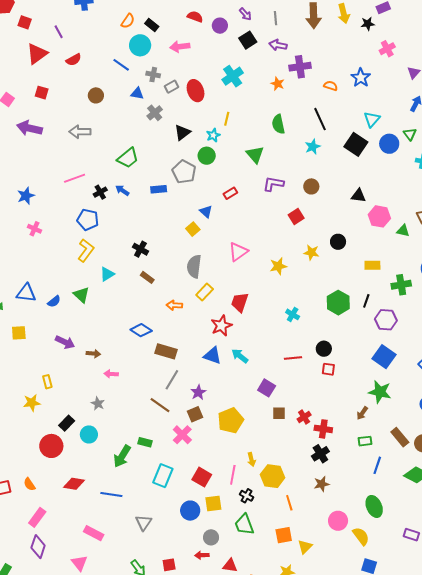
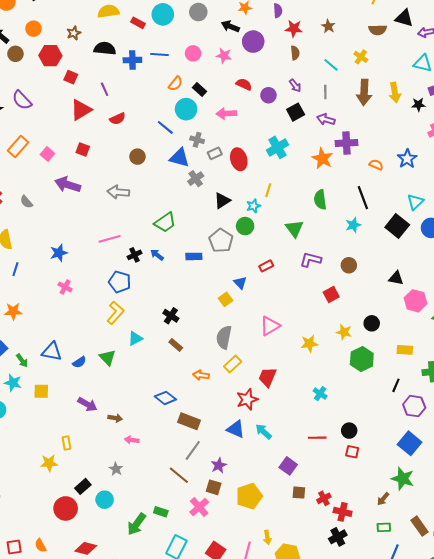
orange star: (278, 84) -> (322, 159), size x1.5
blue triangle: (137, 93) -> (179, 158), size x1.5
green hexagon: (338, 303) -> (362, 359), moved
brown square: (195, 414) -> (214, 487), turned 35

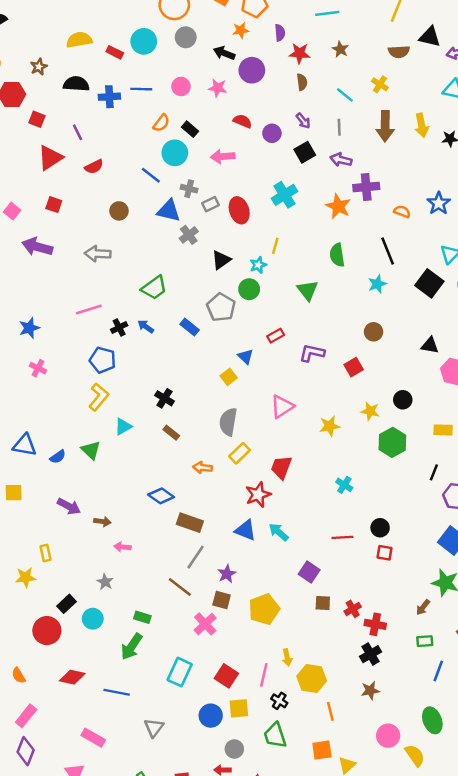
blue rectangle: (194, 256) -> (190, 327), turned 42
purple L-shape: (311, 260) -> (312, 353), moved
green rectangle: (161, 512) -> (142, 617), moved

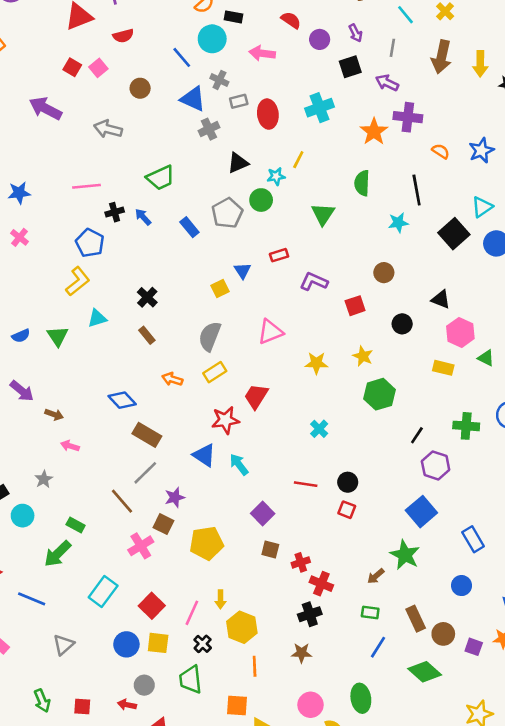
black rectangle: (190, 129) -> (234, 17), turned -42
pink square: (12, 211) -> (98, 68), moved
black circle: (403, 400) -> (402, 324), moved
yellow rectangle: (443, 430) -> (443, 368), moved

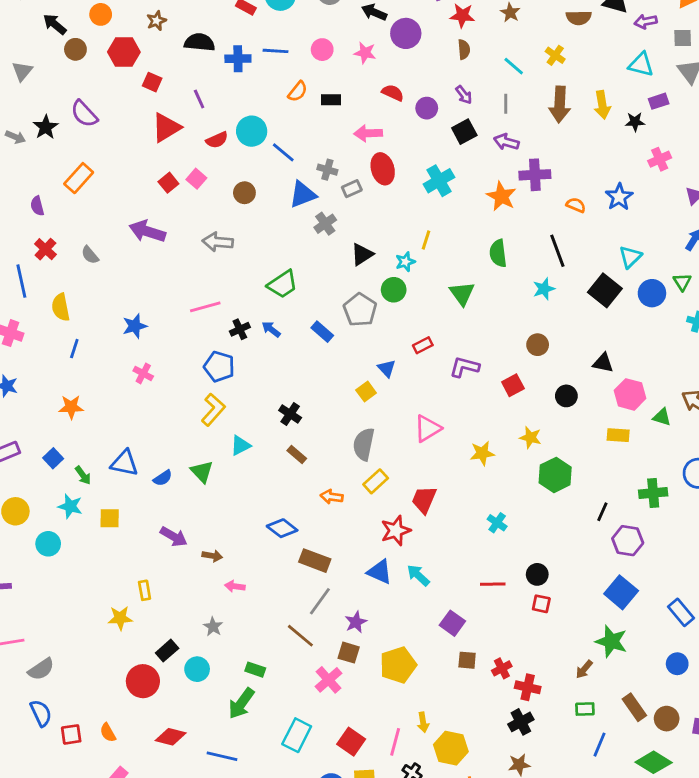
cyan circle: (212, 39) -> (252, 131), moved
red square: (72, 67) -> (168, 183), turned 30
blue triangle: (193, 99) -> (303, 195), turned -36
red ellipse: (268, 114) -> (383, 169), moved

